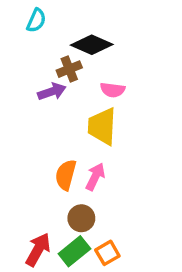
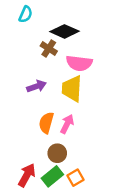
brown cross: (69, 69) -> (49, 49), turned -35
pink semicircle: (113, 90) -> (79, 63), size x1.5
purple arrow: (52, 92) -> (37, 86), moved

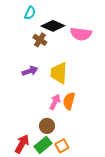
cyan semicircle: (26, 14) -> (30, 13), moved
pink semicircle: (79, 63) -> (81, 34), moved
orange semicircle: (46, 123) -> (69, 101), moved

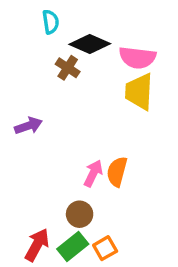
cyan semicircle: (30, 13) -> (51, 22), turned -32
purple arrow: (30, 71) -> (29, 126), moved
yellow trapezoid: (59, 73) -> (139, 92), moved

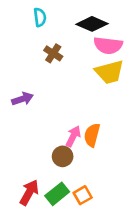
black diamond: (90, 44) -> (92, 24), moved
yellow trapezoid: (139, 92) -> (109, 72), turned -108
brown circle: (80, 214) -> (63, 156), moved

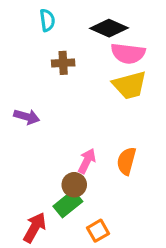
brown cross: (53, 53) -> (63, 63), turned -36
purple arrow: (22, 99) -> (27, 117), turned 35
orange semicircle: (92, 135) -> (126, 161), moved
green rectangle: (57, 194) -> (68, 204), moved

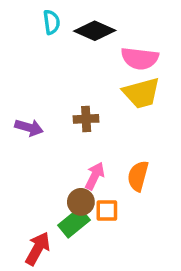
black diamond: (109, 28) -> (95, 31), moved
brown cross: (63, 63) -> (86, 119), moved
orange square: (98, 231) -> (107, 211), moved, turned 30

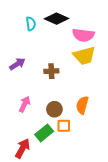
cyan semicircle: (52, 22) -> (31, 24), moved
purple arrow: (29, 128) -> (17, 64), moved, turned -49
pink arrow: (95, 176) -> (25, 104), moved
brown circle: (81, 202) -> (54, 109), moved

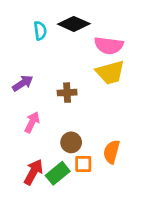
pink arrow: (25, 104) -> (32, 122), moved
orange semicircle: (82, 105) -> (111, 152), moved
red arrow: (23, 148) -> (33, 172), moved

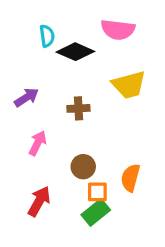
black diamond: (74, 24) -> (75, 52), moved
pink semicircle: (109, 45) -> (118, 30), moved
green rectangle: (58, 173) -> (96, 212), moved

